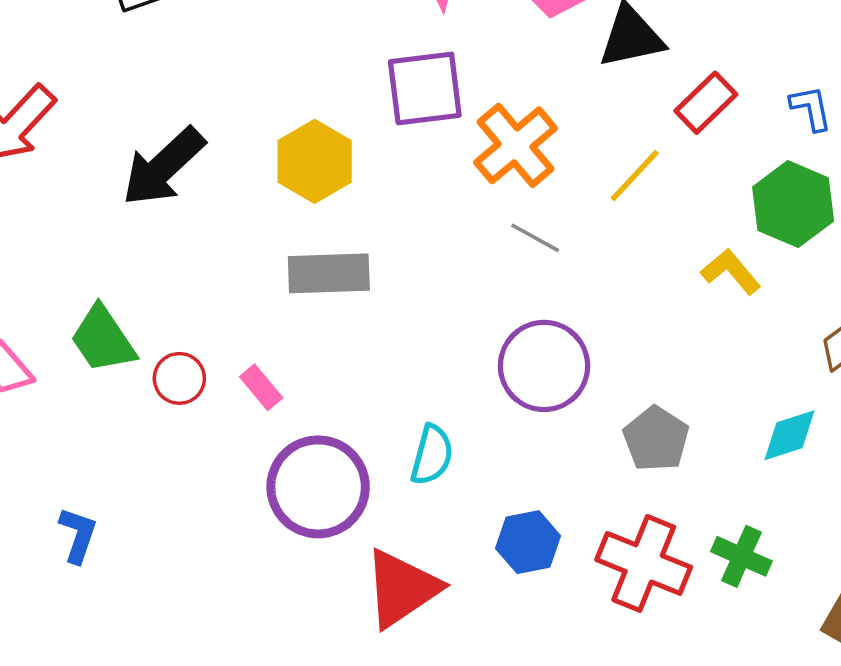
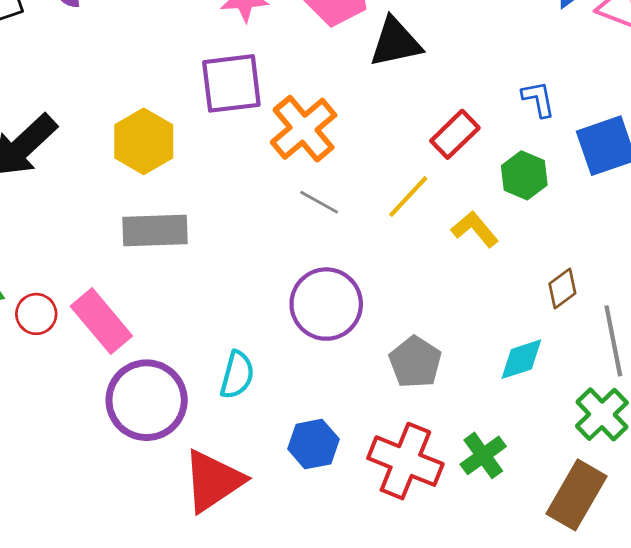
red rectangle: (706, 103) -> (455, 134), moved
yellow line: (635, 176) -> (408, 197), moved
green hexagon: (793, 204) -> (524, 175), size x0.7
pink rectangle: (261, 387) -> (101, 321), size x1.8
green cross: (741, 556) -> (483, 455), turned 30

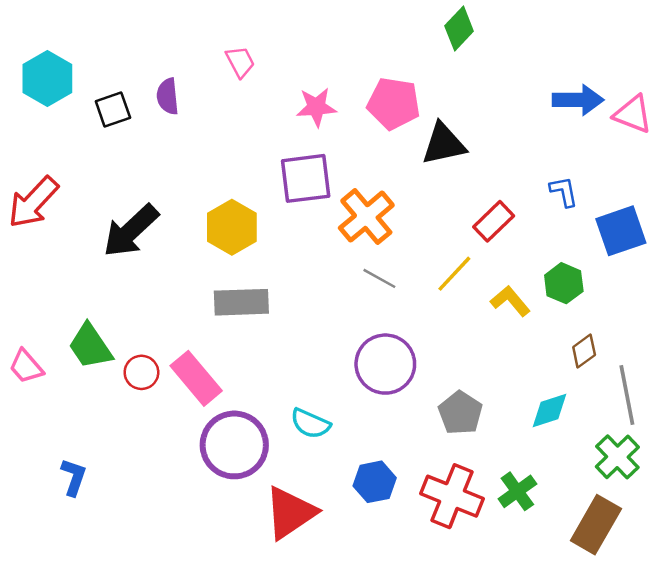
green hexagon: (524, 175) -> (564, 283), moved
cyan semicircle: (237, 375) -> (310, 424), turned 99

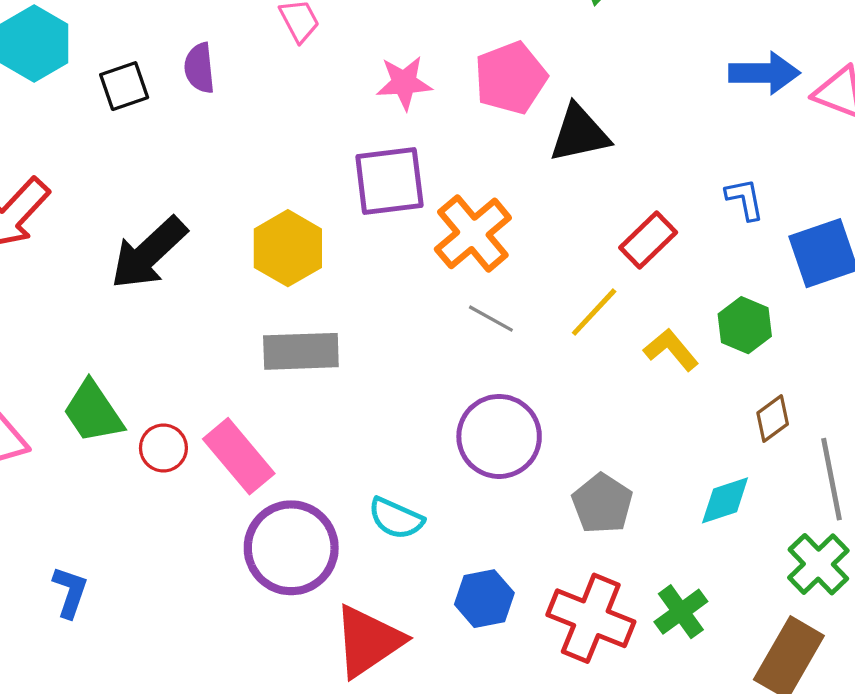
pink pentagon: (394, 104) -> (511, 78), turned -30

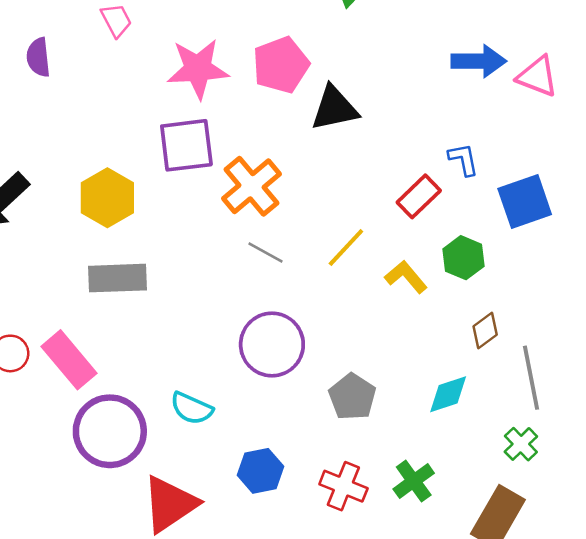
pink star: (404, 83) -> (198, 69), size x1.4
red rectangle: (648, 240) -> (419, 196), moved
green cross: (818, 564) -> (521, 444), size x0.7
red cross: (591, 618) -> (343, 486), size x0.7

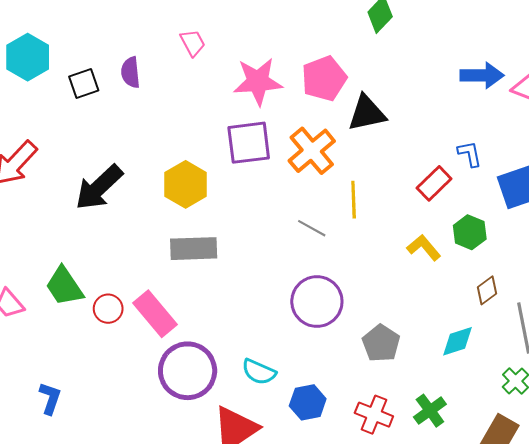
orange cross: (252, 186) -> (312, 151), moved
yellow line: (346, 247) -> (354, 200), moved, turned -45
cyan semicircle: (192, 408) -> (259, 372), moved

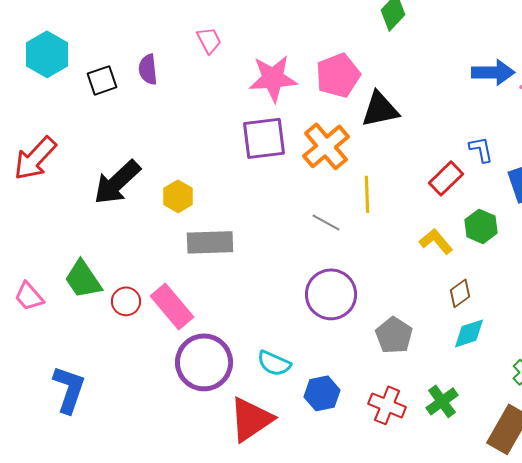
yellow hexagon: (186, 184) -> (178, 196), moved, size x0.7
brown diamond: (487, 290) -> (460, 293), moved
blue L-shape: (50, 398) -> (69, 389), size x1.5

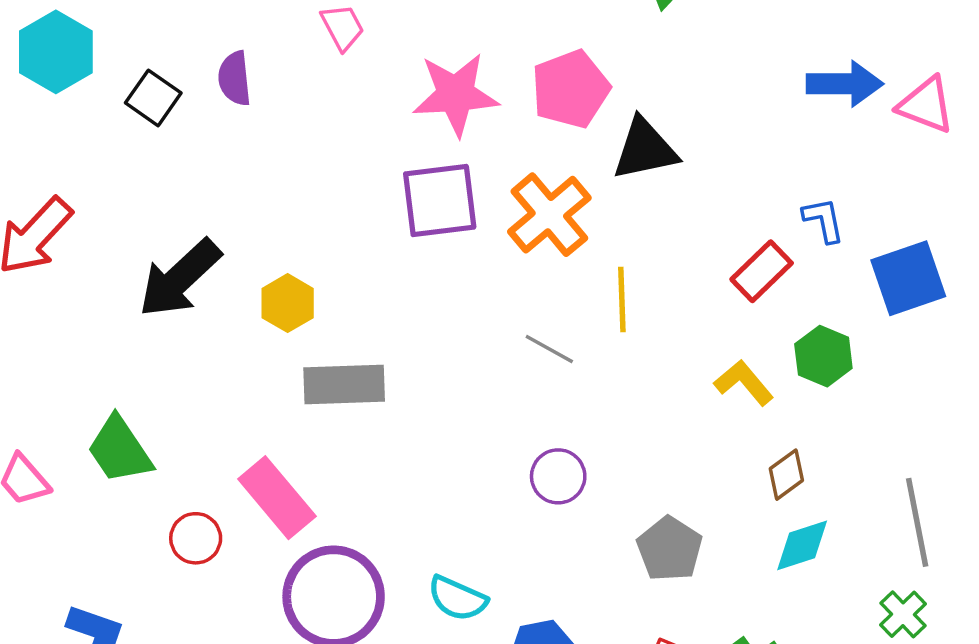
black square: (102, 80) -> (153, 98), turned -36
purple circle: (331, 294) -> (558, 476), size x0.6
red circle: (126, 301) -> (196, 538), moved

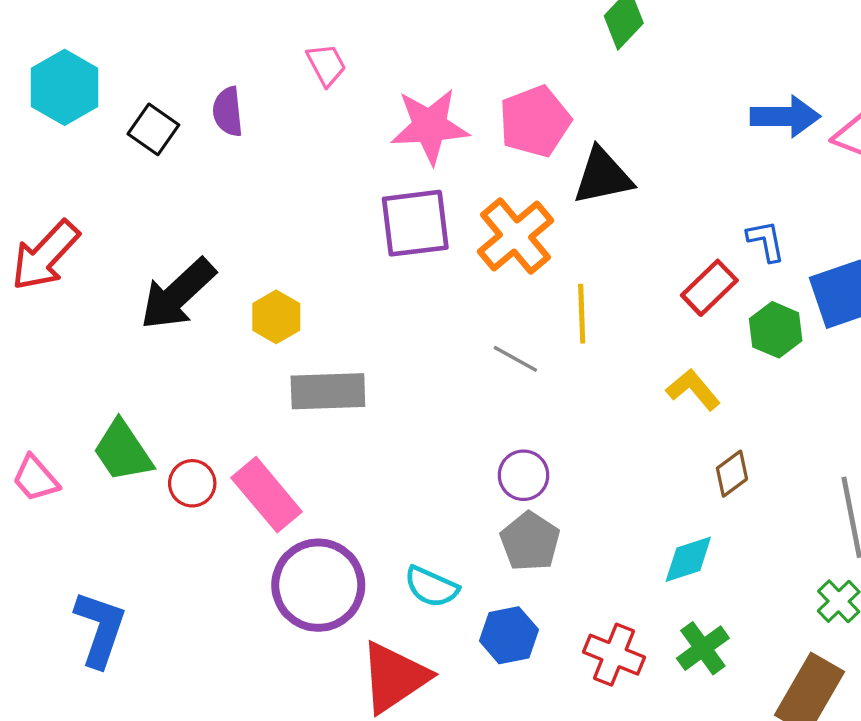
green hexagon: (823, 356) -> (776, 330), moved
red circle: (196, 538) -> (192, 483), moved
cyan diamond: (802, 545) -> (688, 559), moved
gray pentagon: (670, 549) -> (530, 542), moved

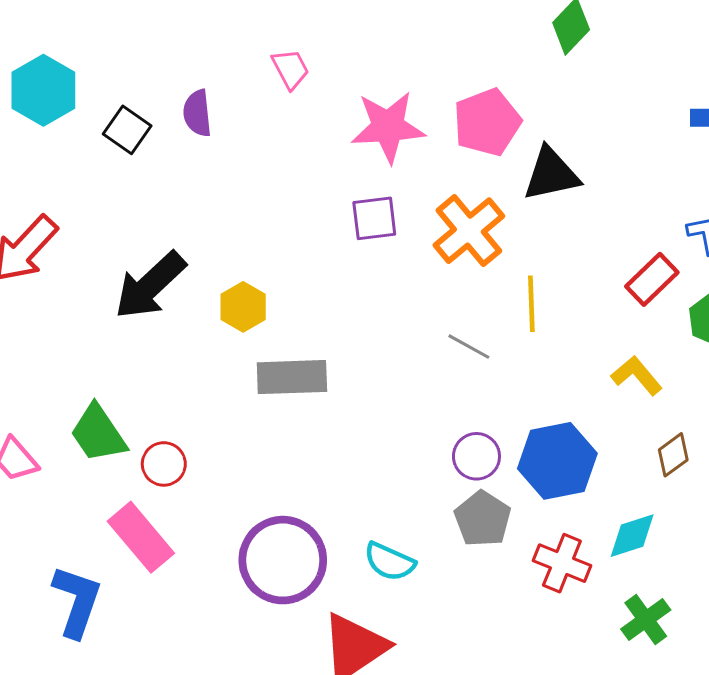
purple square: (415, 223) -> (374, 218), size x0.7
pink rectangle: (267, 495) -> (141, 537), moved
blue hexagon: (509, 635) -> (557, 461), moved, size x1.4
red cross: (614, 655) -> (562, 563), moved

